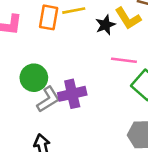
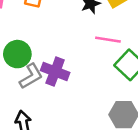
purple cross: (72, 94) -> (55, 71), turned 32

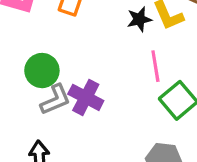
pink line: (108, 40) -> (155, 66), turned 65

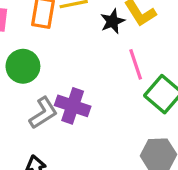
green circle: (42, 71) -> (23, 66), moved

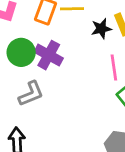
purple cross: (73, 106) -> (49, 55), moved

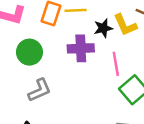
purple cross: (49, 55) -> (81, 48), moved, turned -30

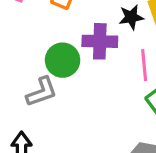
green circle: (29, 52) -> (63, 60), moved

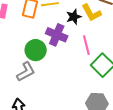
purple cross: (100, 41) -> (57, 35), turned 30

